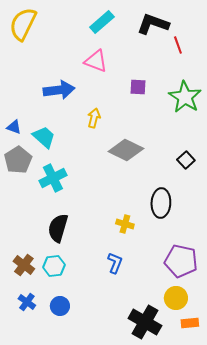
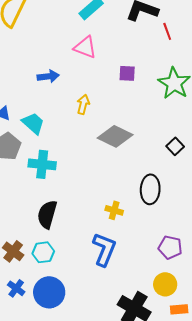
blue arrow: (59, 90) -> (48, 76), size x0.7
cyan cross: (53, 178) -> (42, 164), turned 32
purple pentagon: (181, 261) -> (170, 247), size x0.7
blue L-shape: (115, 263) -> (104, 249), size x1.6
blue circle: (60, 306) -> (49, 292), size x1.6

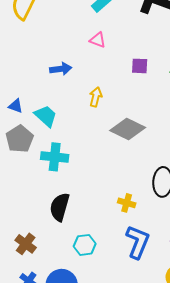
pink triangle: (85, 47) -> (98, 40), size x0.7
blue L-shape: (104, 249) -> (138, 242), moved
cyan hexagon: (43, 252) -> (85, 245), moved

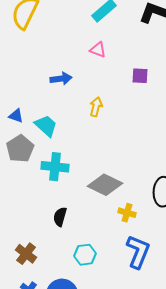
gray diamond: (128, 129) -> (105, 185), moved
black semicircle: (60, 207) -> (60, 217), size x0.7

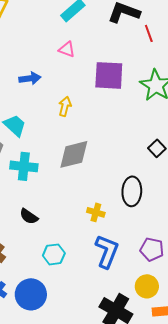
purple square: (140, 76) -> (109, 75), size x1.8
gray diamond: (105, 185) -> (74, 154), moved, turned -40
black semicircle: (60, 217) -> (29, 216), turned -72

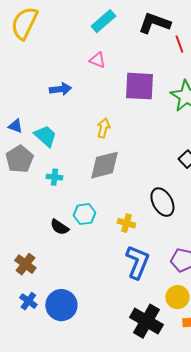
yellow arrow: (65, 106) -> (103, 128), moved
cyan cross: (24, 166) -> (54, 177), size x0.6
black ellipse: (132, 191) -> (162, 202), turned -32
cyan hexagon: (54, 254) -> (84, 214), moved

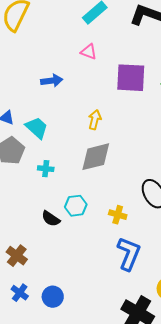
blue circle: (61, 305) -> (53, 297), size x0.7

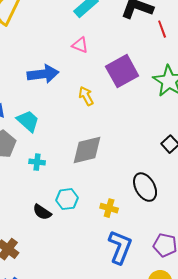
purple square: (131, 78) -> (122, 71), turned -32
blue arrow: (52, 81) -> (43, 74), size x1.4
yellow arrow: (95, 120) -> (86, 96), moved, turned -42

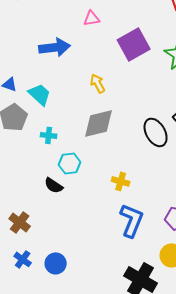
pink triangle: (80, 45) -> (92, 18), turned -30
yellow arrow: (86, 96) -> (98, 83), moved
black ellipse: (145, 187) -> (156, 132), moved
cyan hexagon: (67, 199) -> (70, 163), moved

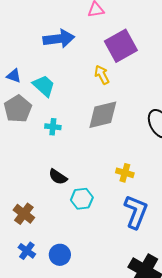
purple square: (134, 44) -> (121, 46), moved
cyan hexagon: (70, 163) -> (82, 199), moved

